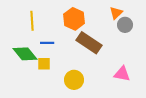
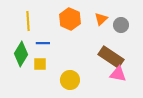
orange triangle: (116, 13) -> (101, 19), moved
brown rectangle: (89, 43) -> (111, 57), moved
green diamond: (25, 54) -> (21, 54), turned 70

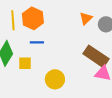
orange hexagon: (70, 19) -> (33, 18), moved
blue line: (43, 43) -> (37, 42), moved

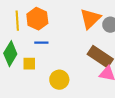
orange triangle: (86, 18) -> (90, 19), size x1.6

